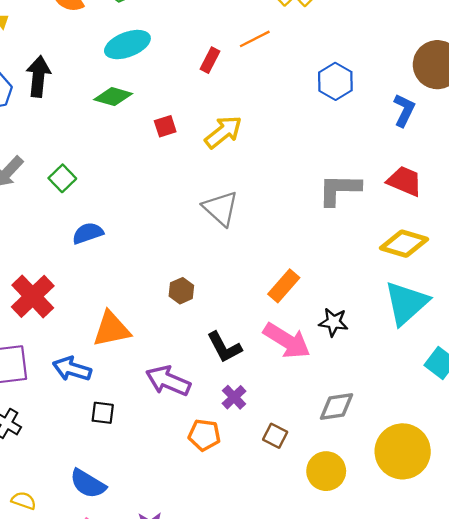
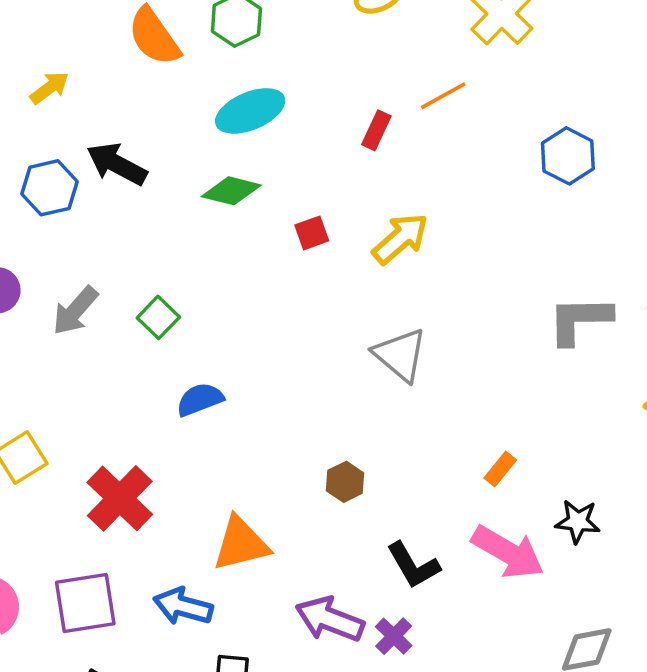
black arrow: (38, 76) -> (117, 164), turned -66
orange rectangle: (284, 286) -> (500, 469), size x0.7
purple cross: (234, 397) -> (394, 636), moved

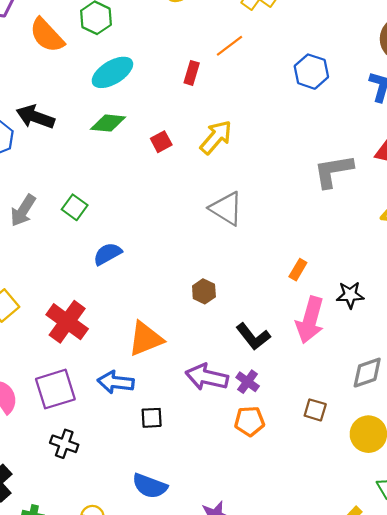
pink arrow: (508, 552) -> (310, 320), turned 84

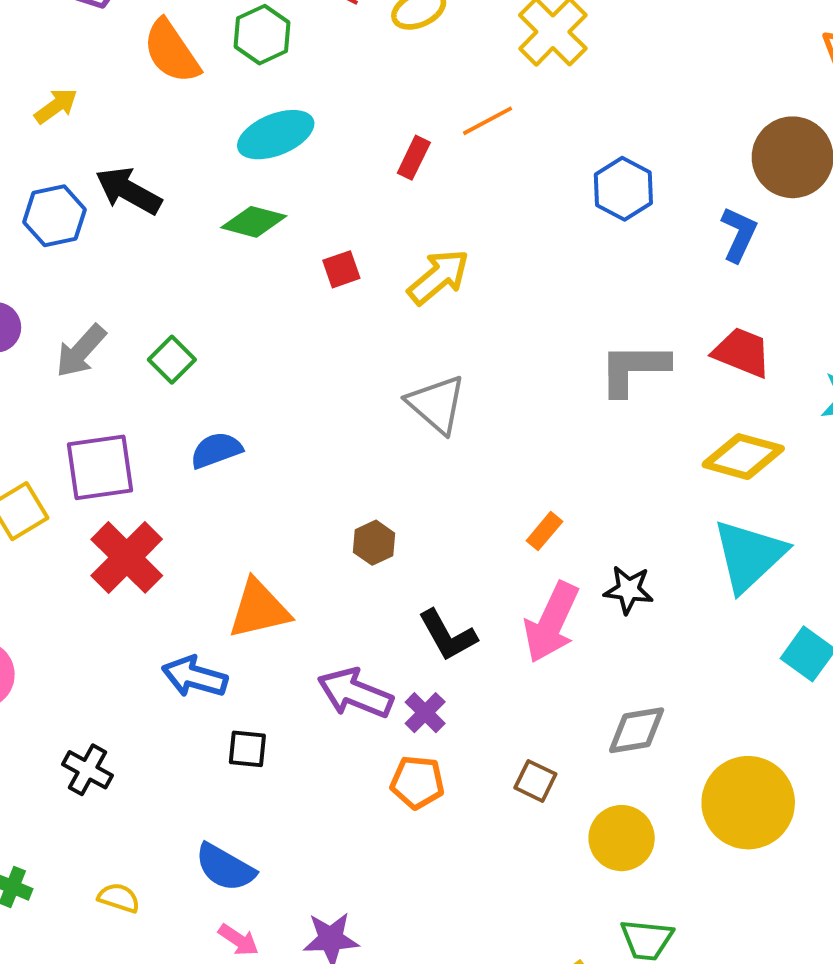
purple square: (55, 389) -> (100, 467), moved

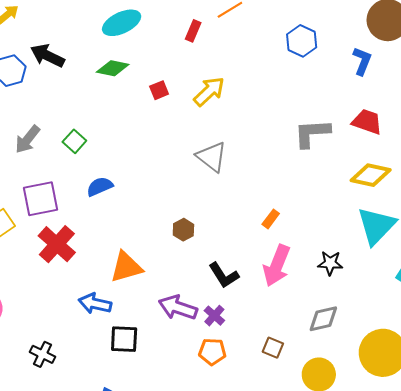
black star: (629, 590) -> (330, 263), moved
black square: (247, 749) -> (124, 339), size x1.4

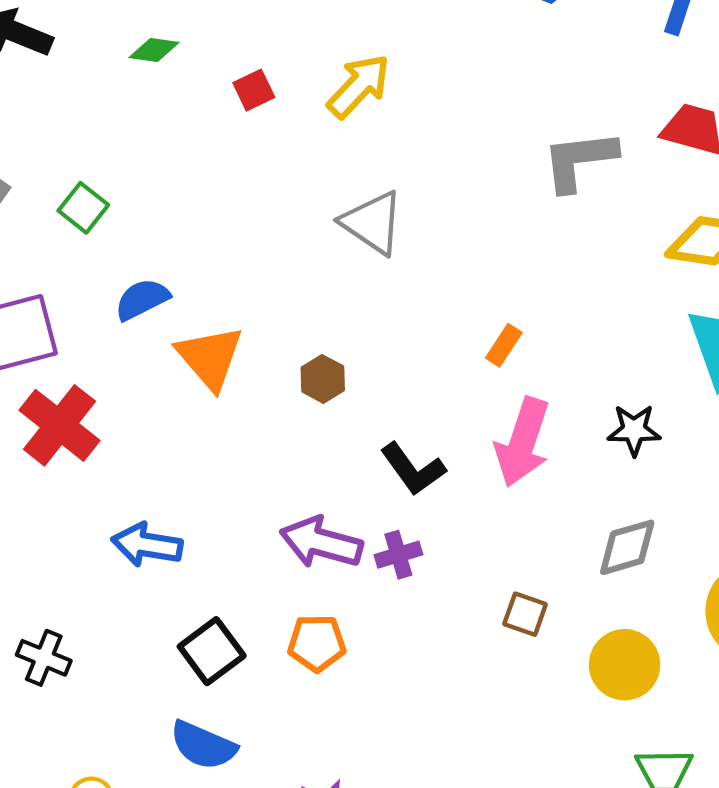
green diamond: (113, 68) -> (154, 50), size x0.7
orange triangle: (126, 267) -> (210, 357), moved, turned -51
purple cross: (214, 316) -> (398, 555), turned 35
black square: (124, 339) -> (212, 651), moved, turned -36
orange pentagon: (212, 352) -> (317, 643), moved

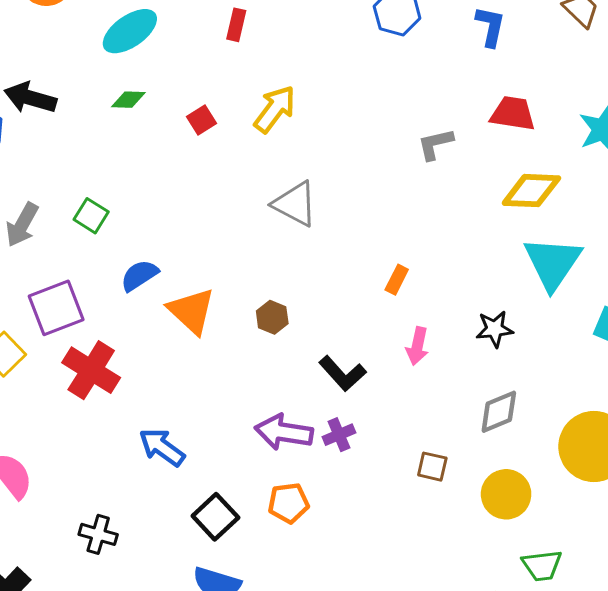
gray L-shape: (579, 160) -> (435, 144), size x0.7
pink arrow: (523, 442) -> (417, 346), size x0.6
blue arrow: (147, 545) -> (162, 447), turned 33

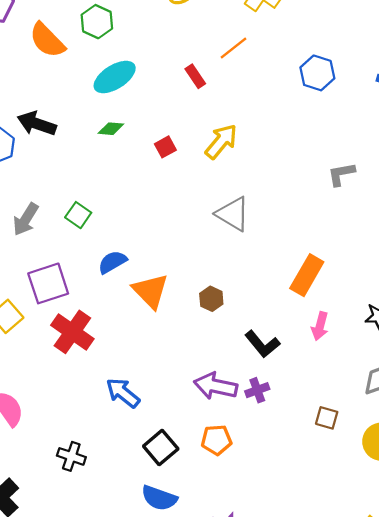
red rectangle: (236, 25) -> (195, 76), turned -50
orange rectangle: (397, 280) -> (307, 275), size x1.8

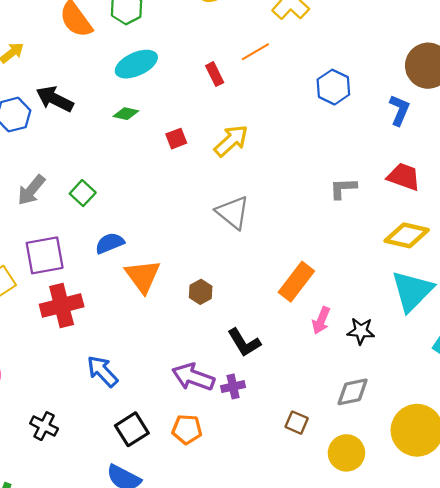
pink arrow: (320, 326) -> (321, 320), moved
red cross: (72, 332) -> (62, 306), turned 33

